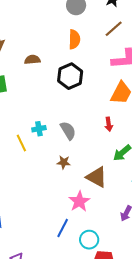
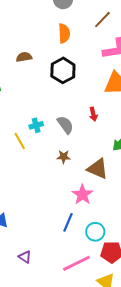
red arrow: (109, 124) -> (93, 114), moved

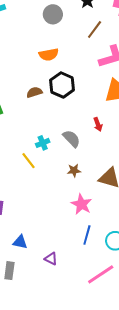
orange semicircle: (64, 33) -> (49, 55), moved, turned 90
brown semicircle: (24, 57) -> (34, 92), moved
pink star: (82, 195) -> (82, 204), moved
purple triangle: (25, 257) -> (51, 259), moved

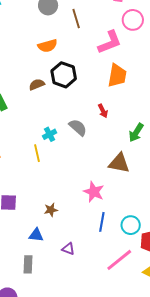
brown line: (95, 29) -> (76, 19), moved, turned -48
yellow line: (28, 161) -> (37, 153), turned 30
brown star: (74, 171) -> (51, 210), moved

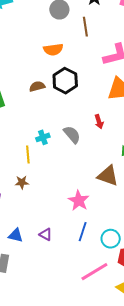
brown star: (51, 210) -> (22, 182), moved
purple triangle: (68, 249) -> (46, 234), moved

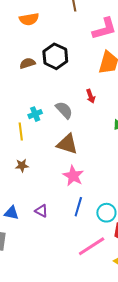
orange semicircle: (53, 49) -> (29, 19), moved
brown triangle: (108, 176) -> (67, 144), moved
brown star: (22, 182) -> (22, 166), moved

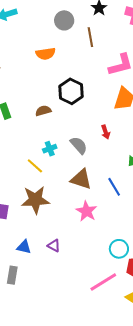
brown semicircle: (27, 63) -> (43, 111), moved
yellow line: (21, 132) -> (35, 166), turned -42
brown star: (22, 166) -> (35, 200), size x2.0
blue line: (78, 207) -> (114, 187), moved, turned -48

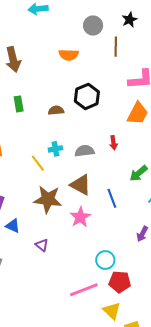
gray semicircle: (79, 145) -> (85, 151), turned -66
brown star: (35, 200) -> (48, 199), moved
blue triangle: (24, 247) -> (13, 226), moved

